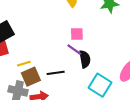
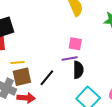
purple line: (74, 50) -> (70, 59), turned -56
black line: (56, 73) -> (47, 78), turned -54

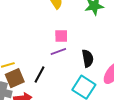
black semicircle: (78, 70) -> (88, 58), moved

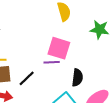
pink square: (61, 36) -> (59, 48), size x1.6

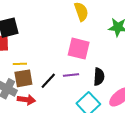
purple line: (52, 62) -> (71, 75), moved

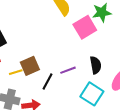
pink square: (79, 49) -> (85, 27), moved, turned -30
brown square: (23, 78) -> (30, 66), moved

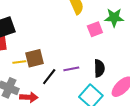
pink square: (85, 27) -> (95, 29), size x0.7

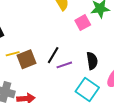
yellow line: (19, 62) -> (13, 54), moved
black line: (49, 77) -> (53, 55), moved

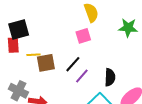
pink square: (83, 23) -> (83, 36), moved
purple line: (64, 65) -> (82, 76), turned -42

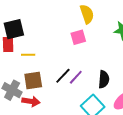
brown square: (46, 63) -> (33, 80), moved
black line: (73, 64) -> (63, 76), moved

